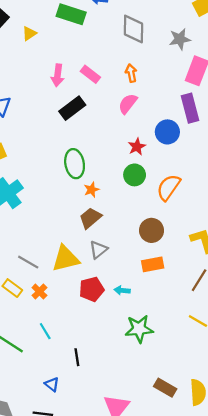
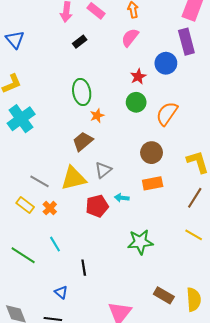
black rectangle: (72, 108) -> (80, 42), size x0.6
brown trapezoid: (90, 218) -> (83, 141), moved
cyan arrow: (122, 290) -> (122, 198), moved

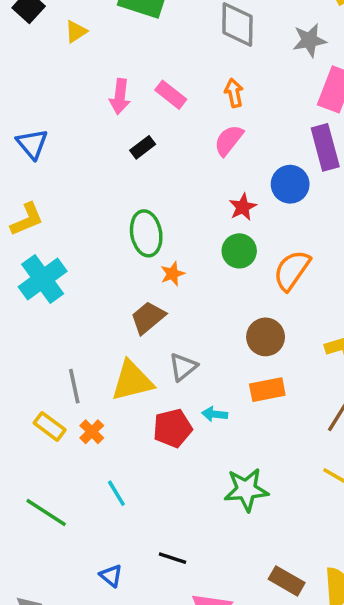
gray line: (40, 181) -> (74, 386), turned 48
cyan line: (55, 244) -> (116, 493), moved
black line: (84, 268) -> (173, 558), moved, turned -63

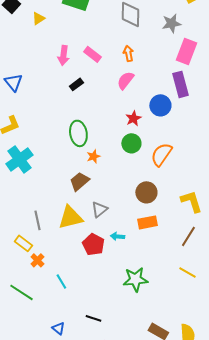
red pentagon: (173, 428) -> (93, 244), turned -30
orange cross: (92, 432) -> (37, 260), moved

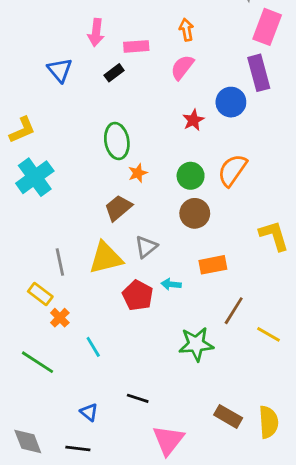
pink rectangle: (92, 54) -> (136, 46), moved, turned -42
blue triangle: (13, 82) -> (60, 70), moved
green circle: (131, 143) -> (191, 176), moved
brown circle: (146, 192) -> (195, 213), moved
brown line: (188, 236) -> (234, 311), moved

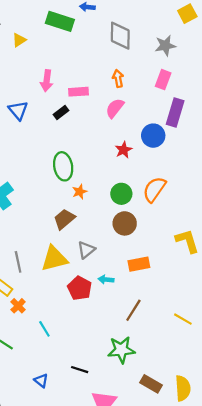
pink rectangle: (267, 27) -> (163, 80), moved, size x0.7
purple rectangle: (259, 73) -> (175, 113), turned 32
brown line: (234, 311) -> (133, 310), moved
green star: (196, 344) -> (121, 350), moved

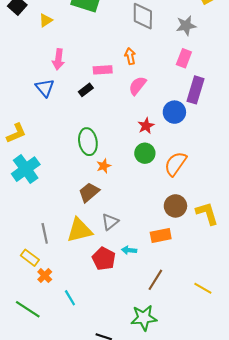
orange arrow: (118, 78) -> (130, 56), moved
pink arrow: (47, 81) -> (58, 59), moved
green circle: (121, 194) -> (145, 153), moved
brown circle: (125, 223) -> (175, 206), moved

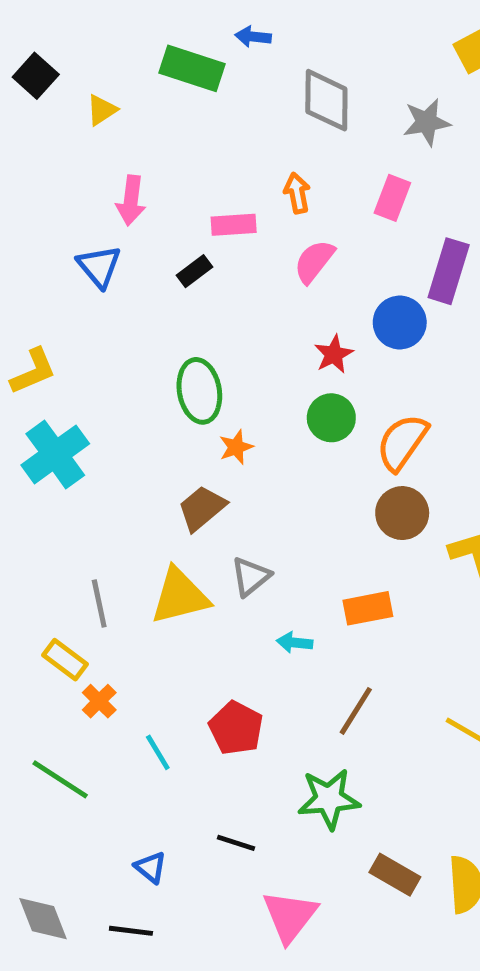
pink rectangle: (184, 58) -> (392, 198), moved
brown circle: (175, 206) -> (402, 513), moved
red pentagon: (104, 259) -> (236, 728), moved

